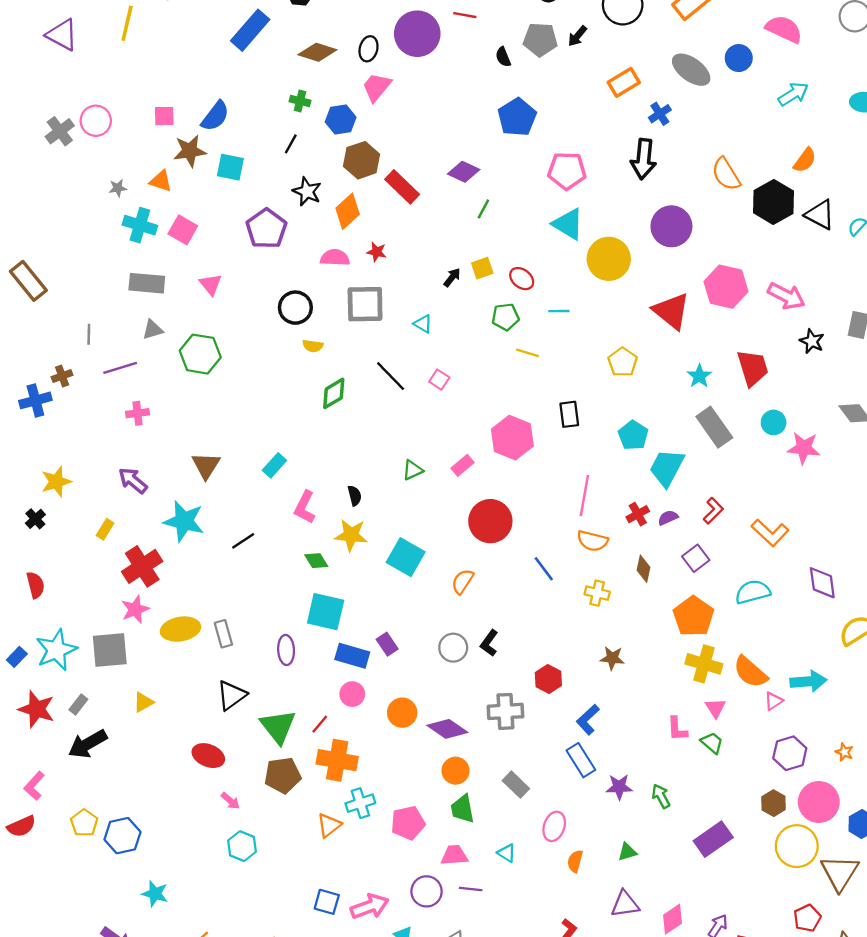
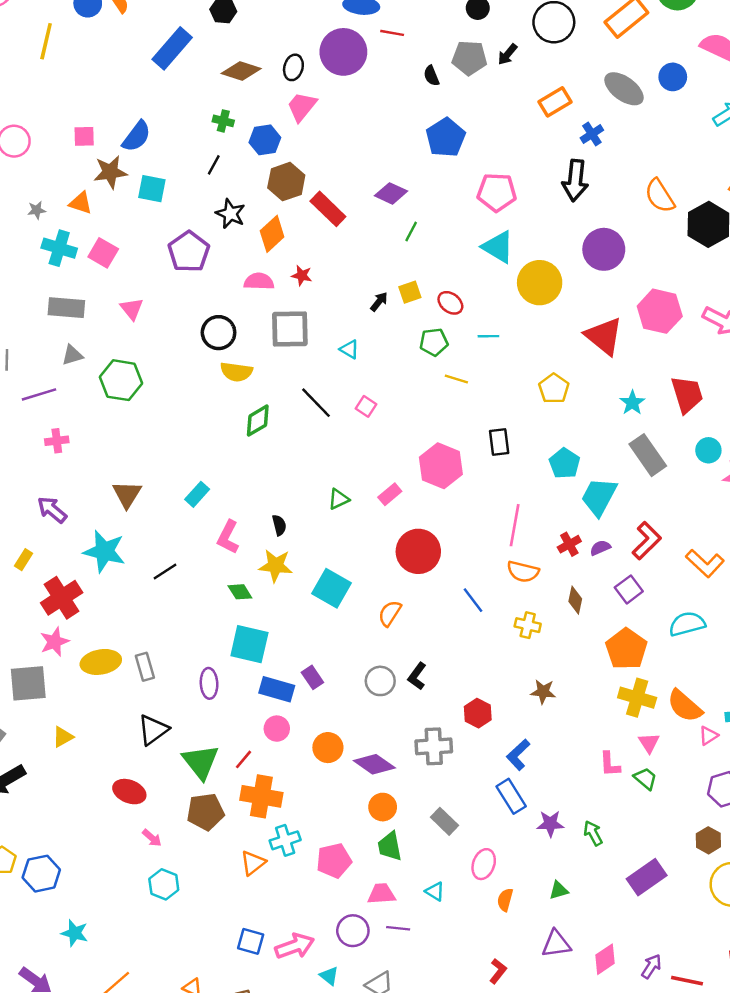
yellow semicircle: (313, 346) -> (236, 372), size x1.5
red L-shape: (713, 511) -> (647, 541), size x1.4

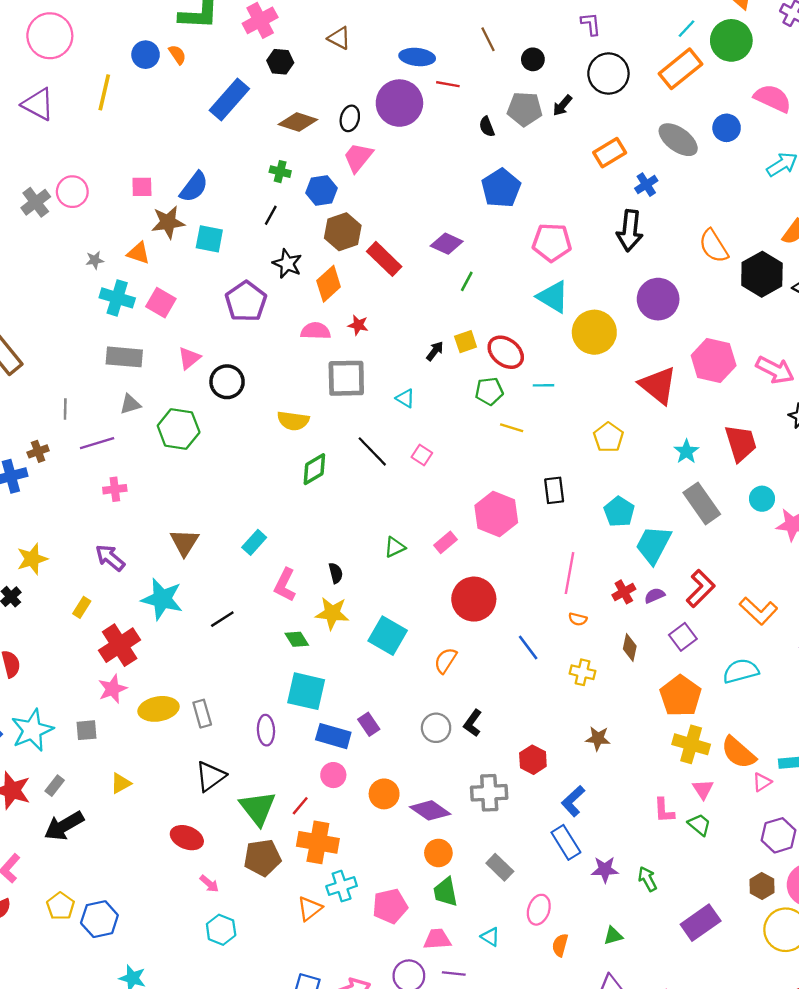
red ellipse: (450, 303) -> (506, 352), size x1.4
pink triangle: (132, 309) -> (189, 358), turned 30
black circle: (219, 333) -> (227, 382), moved
orange semicircle: (523, 572) -> (578, 619), size x0.6
gray square: (28, 683) -> (86, 730), size x0.6

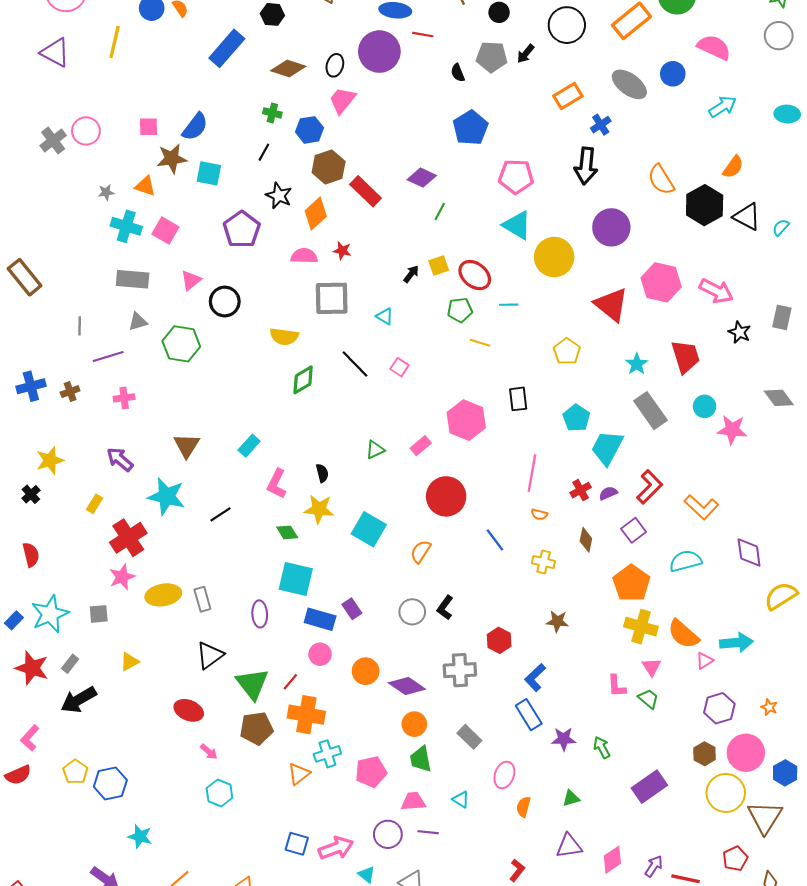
brown cross: (38, 451) -> (70, 392), moved

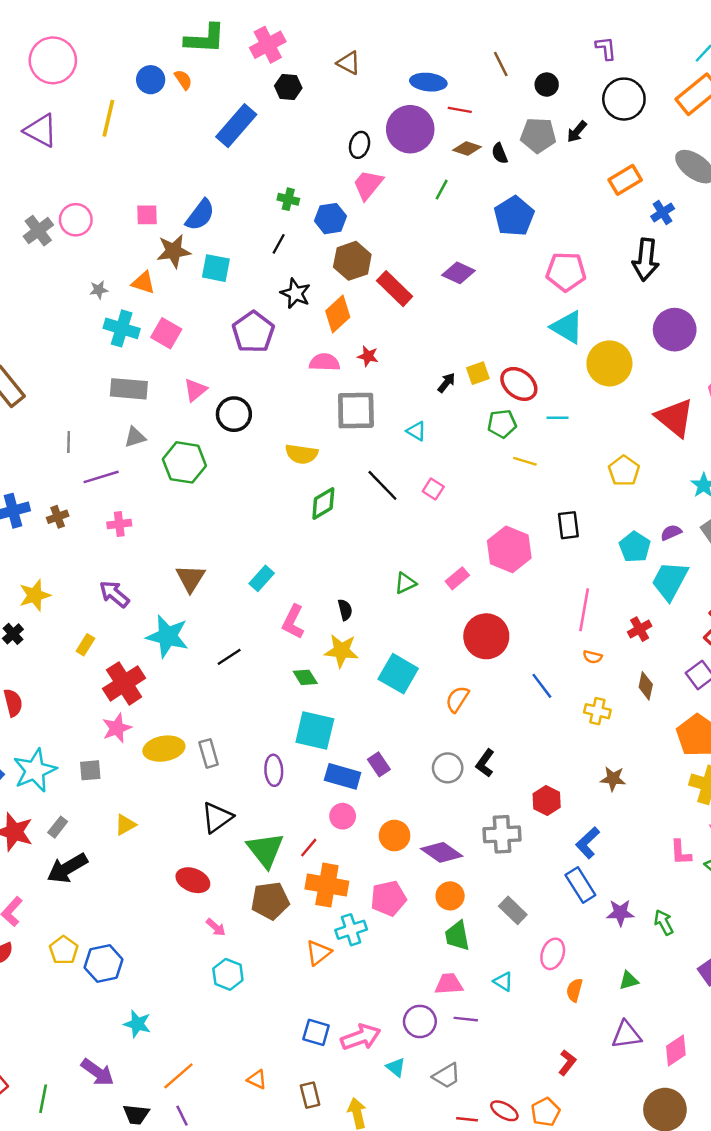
brown diamond: (288, 68) -> (467, 149), moved, size x0.7
green line: (440, 211) -> (442, 190), moved
purple semicircle: (608, 493) -> (671, 532), moved
pink pentagon: (371, 772) -> (388, 898), moved

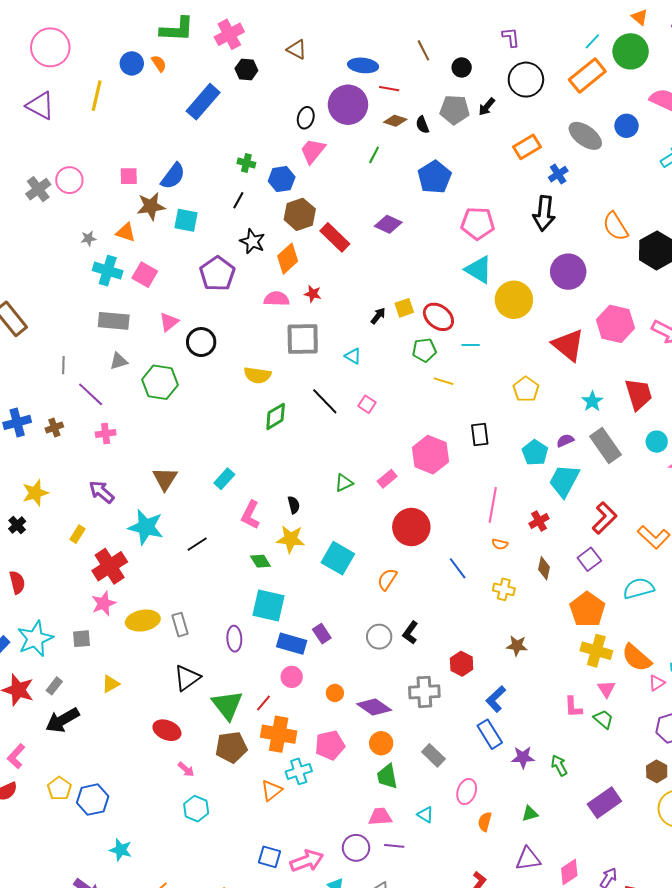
purple line: (101, 477) -> (91, 394), turned 60
orange circle: (395, 836) -> (335, 693), size x0.7

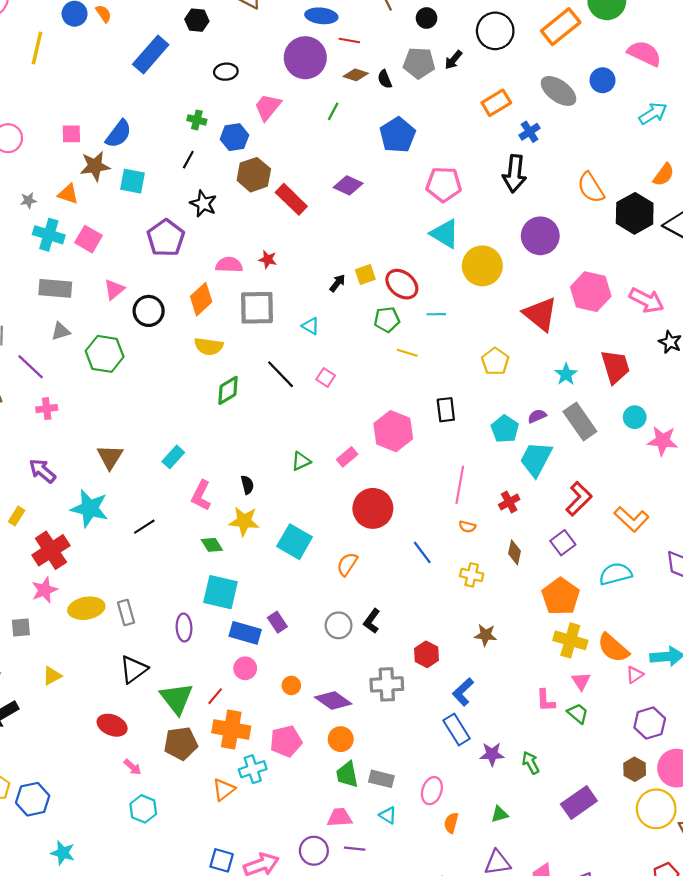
black ellipse: (306, 118) -> (226, 72), moved, turned 70
orange diamond: (288, 259) -> (201, 299), moved
gray rectangle: (433, 755) -> (381, 779), moved, turned -30

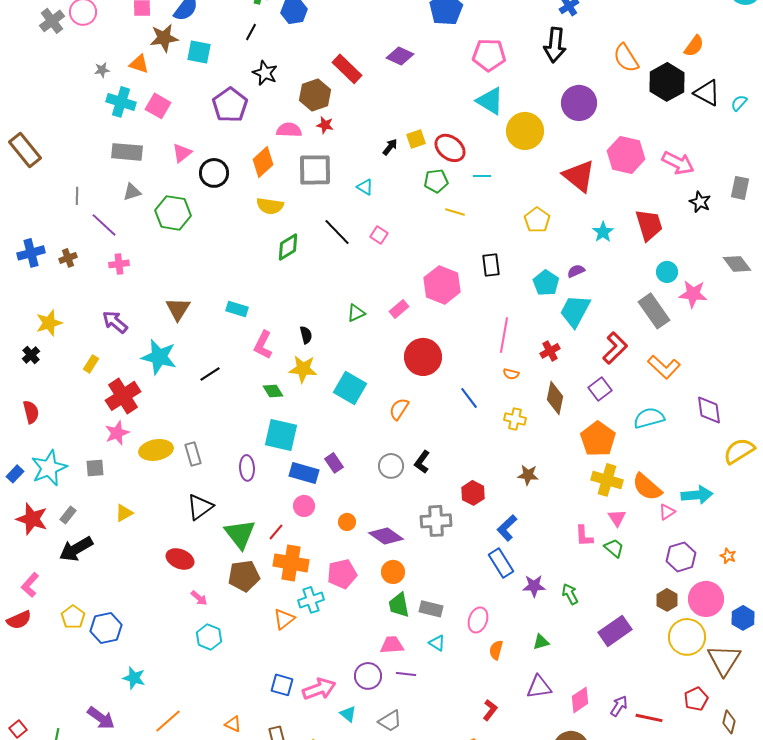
brown hexagon: (254, 175) -> (315, 95), moved
gray rectangle: (580, 421) -> (654, 311), moved
cyan rectangle: (173, 457) -> (237, 309), turned 65
brown diamond: (515, 552) -> (555, 398), size x1.4

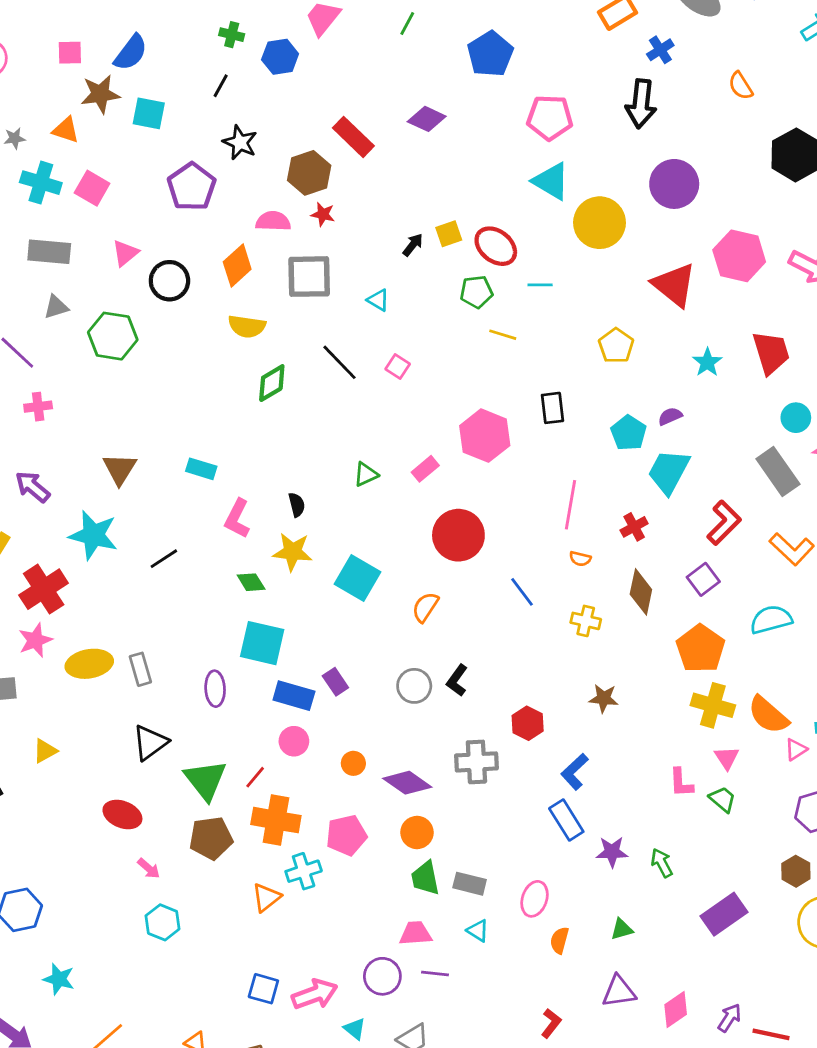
orange semicircle: (626, 58) -> (741, 86), moved, size x0.7

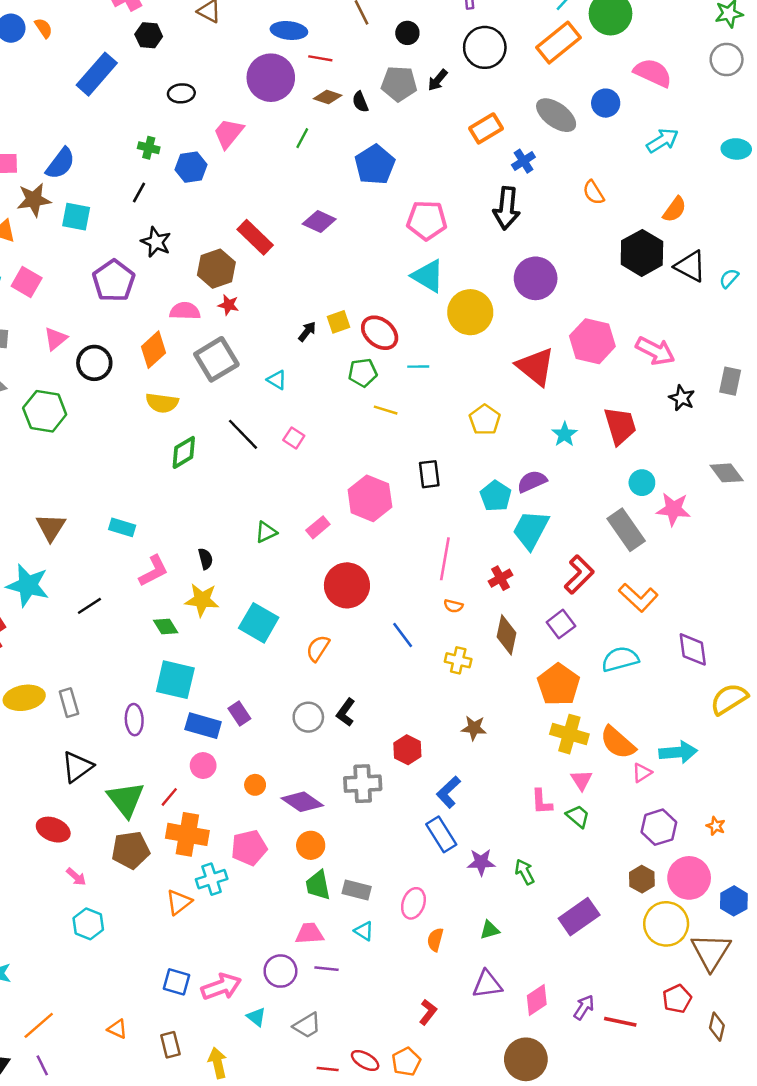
gray square: (309, 277) -> (216, 359), turned -30
purple semicircle: (670, 416) -> (532, 481), size x1.4
pink L-shape: (237, 519) -> (154, 571), turned -144

